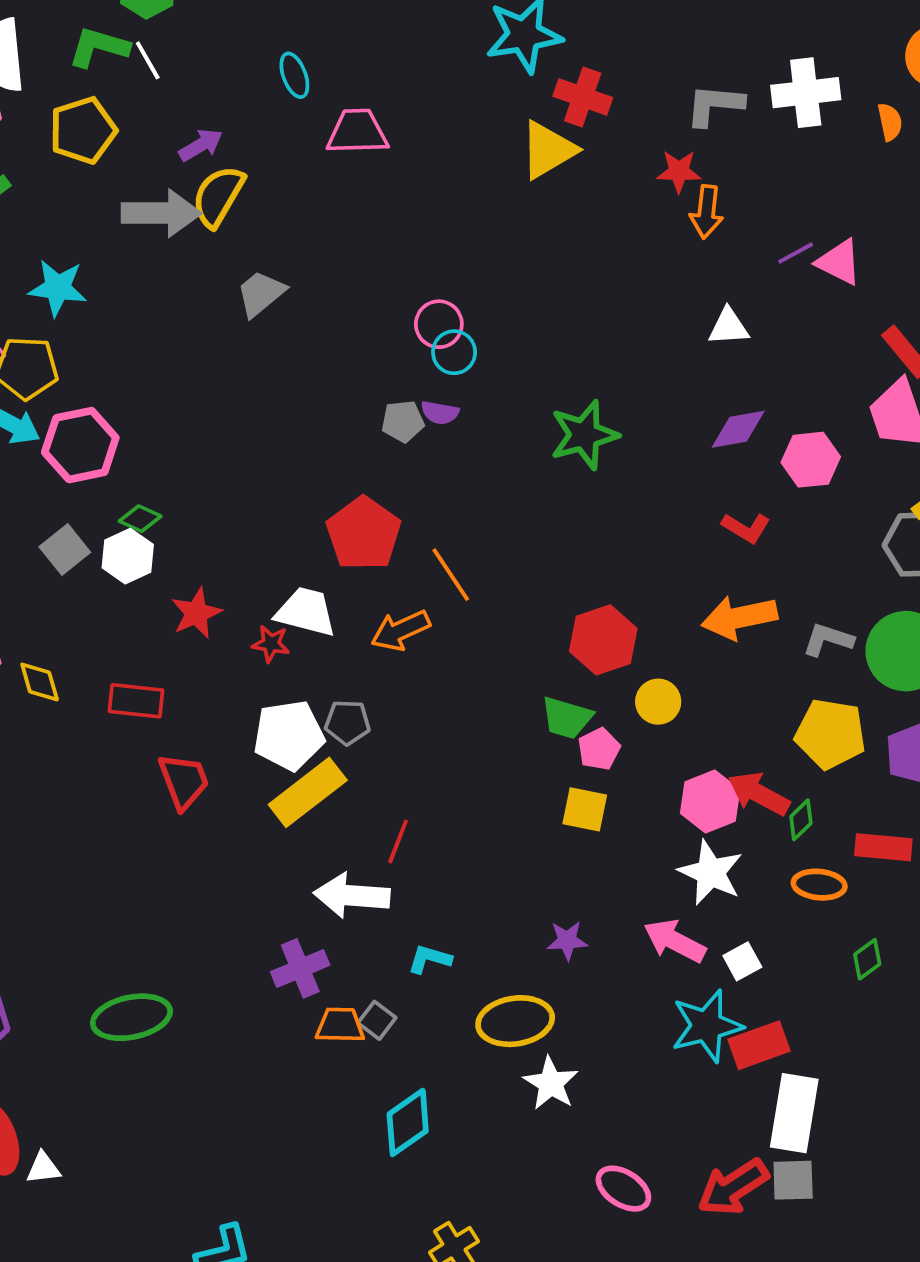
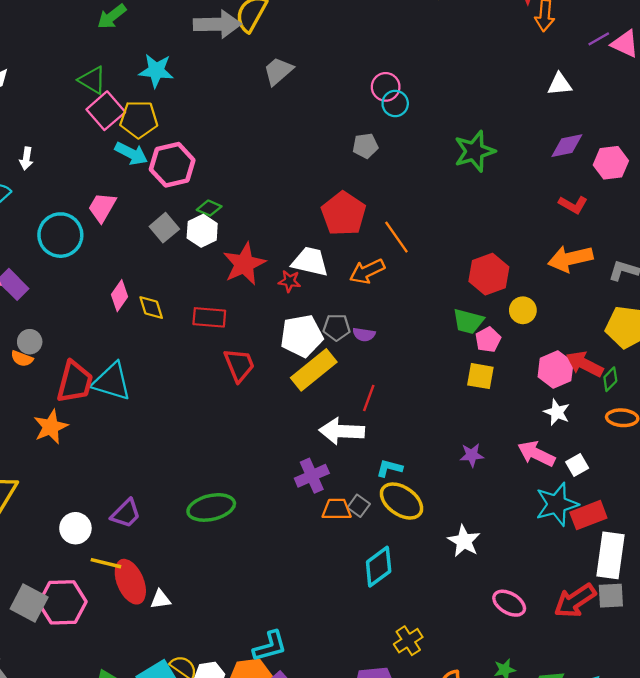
purple semicircle: (440, 413) -> (364, 334), moved
red star: (196, 613) -> (244, 264), size x1.4
white star: (711, 873) -> (557, 412), size x0.7
yellow ellipse: (515, 1021) -> (402, 501), moved, turned 45

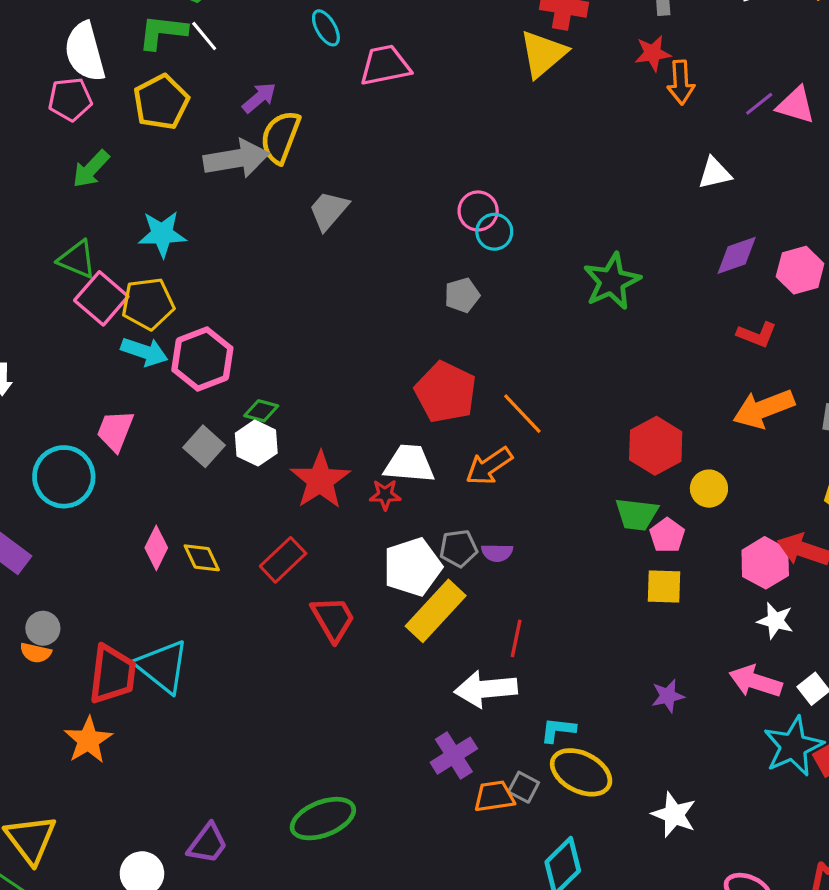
red rectangle: (209, 317) -> (283, 560), turned -40
cyan triangle: (112, 382) -> (163, 666), turned 30

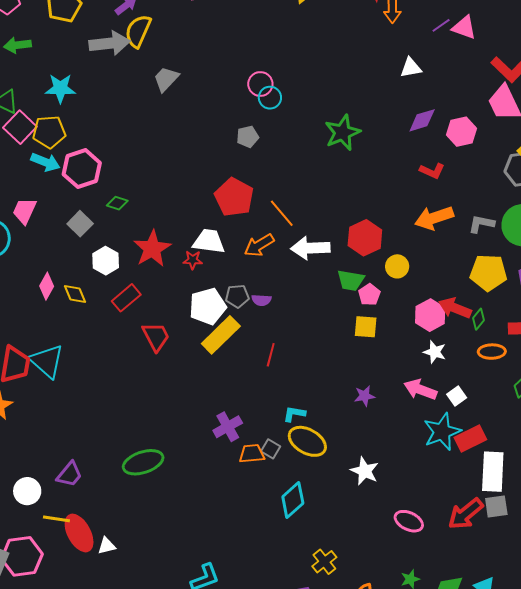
green arrow: (91, 169) -> (18, 45), turned 36
white hexagon: (256, 443) -> (106, 261), moved
white arrow: (486, 689) -> (310, 248), moved

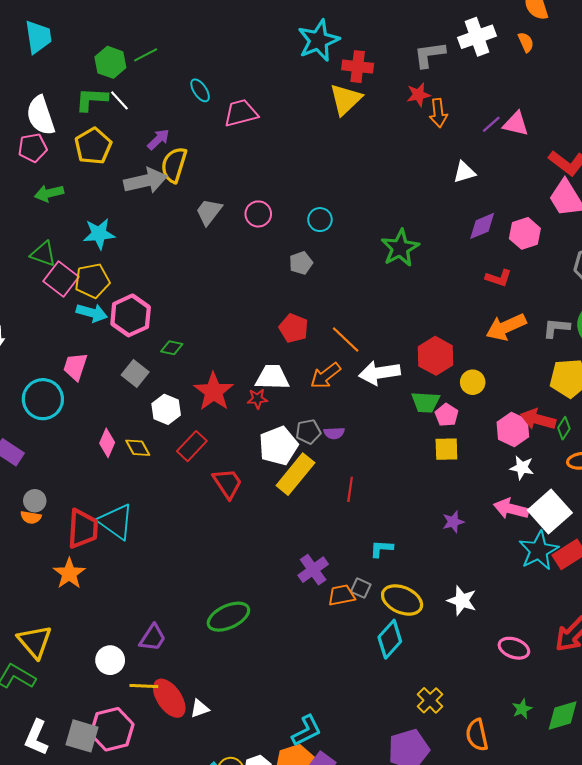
pink circle: (260, 84) -> (258, 214), moved
red pentagon: (234, 197) -> (294, 328), size x0.7
white square: (457, 396) -> (550, 511), size x2.0
yellow ellipse: (307, 441) -> (402, 600), moved

